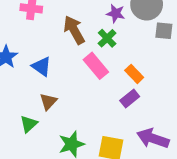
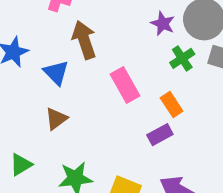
brown arrow: (74, 30) -> (84, 40), moved
green cross: (107, 38) -> (182, 58), moved
green triangle: (29, 124) -> (21, 165), moved

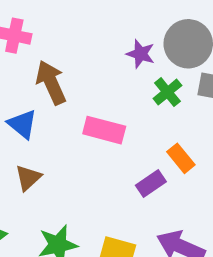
pink rectangle: (125, 85) -> (104, 130), turned -40
orange rectangle: (172, 105) -> (181, 158), moved

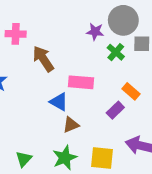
blue triangle: (22, 124) -> (59, 102), moved
brown triangle: (28, 178) -> (71, 125), moved, turned 30

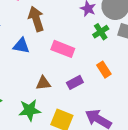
blue triangle: (59, 102) -> (21, 46), moved, turned -36
purple rectangle: (115, 110) -> (75, 82), moved

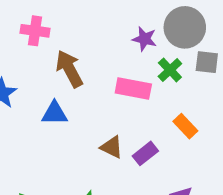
pink rectangle: (63, 49) -> (133, 89), moved
brown triangle: (43, 83) -> (112, 147), moved, turned 42

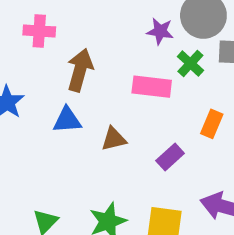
brown arrow: (69, 69) -> (80, 70), turned 48
orange rectangle: (185, 126) -> (212, 124), turned 70
brown triangle: (112, 147) -> (114, 139), moved, turned -35

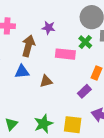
purple star: (160, 31) -> (49, 28), moved
purple rectangle: (170, 157) -> (84, 91), moved

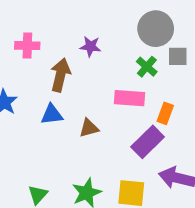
pink rectangle: (65, 54) -> (129, 98), moved
purple rectangle: (84, 91) -> (148, 142), size x1.5

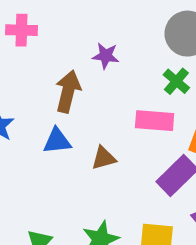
pink cross: (27, 46) -> (21, 30), moved

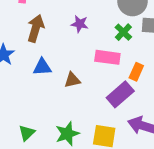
purple star: (106, 56) -> (80, 24), moved
brown arrow: (68, 91) -> (36, 28), moved

